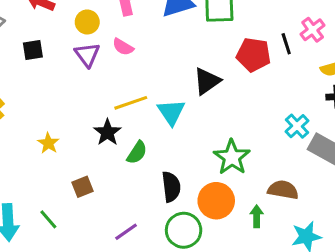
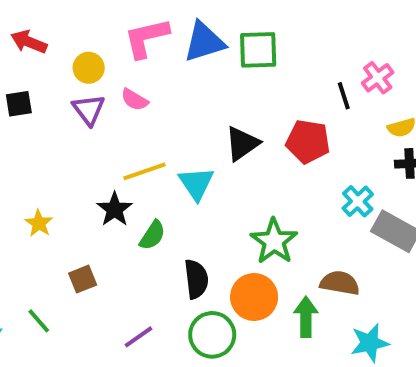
red pentagon: (254, 55) -> (308, 142), moved
green arrow: (257, 216) -> (306, 317), size x1.4

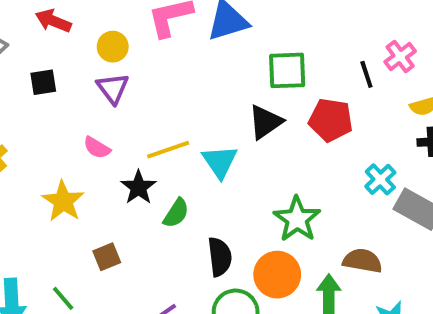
green square: (258, 50) -> (287, 70), moved
pink semicircle: (134, 100) -> (97, 148), moved
yellow star: (39, 223) -> (63, 201), size x1.5

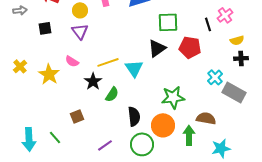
yellow star: (63, 201) -> (49, 74), moved
green star: (297, 219) -> (173, 97), turned 30

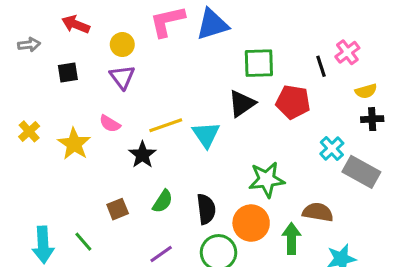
green semicircle: (112, 94) -> (163, 201), moved

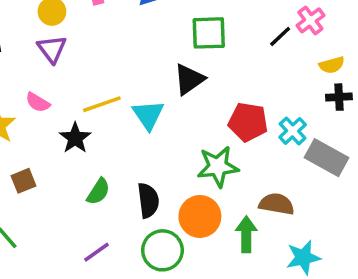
black line: (321, 66) -> (280, 36), turned 65
red pentagon: (293, 102) -> (248, 122), moved
brown square: (118, 209) -> (23, 181), moved

